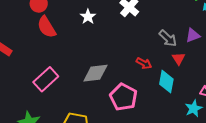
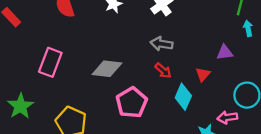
gray arrow: (168, 38) -> (162, 44), moved, turned 132
pink rectangle: (46, 79) -> (50, 62), turned -40

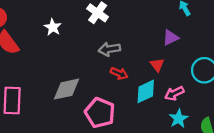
cyan diamond: (183, 97) -> (146, 91), turned 60
pink arrow: (227, 117) -> (174, 93), moved

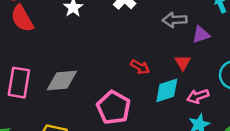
gray arrow: (109, 49) -> (175, 20), moved
gray diamond: (67, 89) -> (62, 81), moved

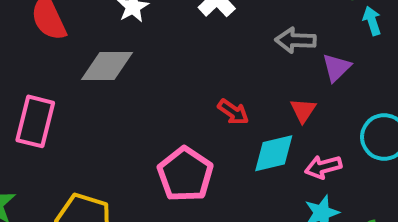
purple triangle: (201, 35) -> (336, 68), turned -30
gray diamond: (62, 81) -> (107, 66), moved

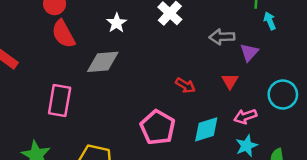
cyan diamond: (274, 153) -> (206, 129), moved

